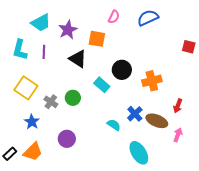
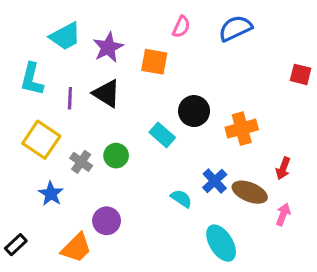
purple line: (44, 52) -> (70, 98), moved
black triangle: (78, 59) -> (107, 94), moved
orange trapezoid: (33, 152) -> (76, 248), moved

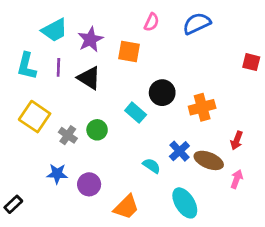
purple line: (70, 98) -> (58, 67), moved
blue star: (51, 194) -> (57, 174), moved, turned -30
orange trapezoid: (76, 248) -> (126, 207), moved

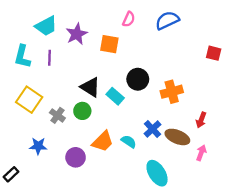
black triangle: (89, 78) -> (90, 87), moved
blue star: (57, 174) -> (38, 146), moved
orange trapezoid: (126, 207) -> (103, 141), moved

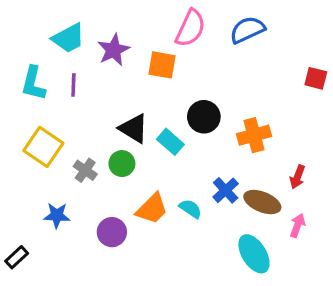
pink semicircle: (129, 19) -> (190, 28), size x1.6
cyan ellipse: (157, 173) -> (254, 254), moved

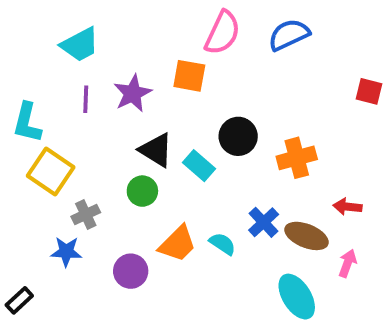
purple star: (114, 50) -> (133, 93), moved
cyan L-shape: (33, 83) -> (27, 123), moved
gray cross: (85, 170) -> (86, 214), moved, turned 30
red arrow: (297, 177) -> (348, 207), turned 75

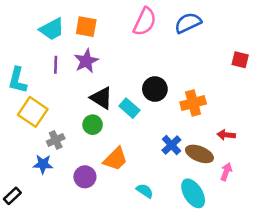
orange square: (189, 76) -> (86, 27), moved
cyan semicircle: (222, 244) -> (145, 191), moved

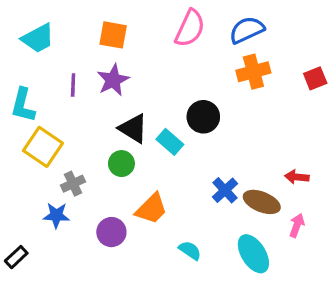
cyan trapezoid: (52, 29) -> (38, 38), moved
red square: (240, 60) -> (315, 78), turned -36
orange cross: (193, 103) -> (253, 72), moved

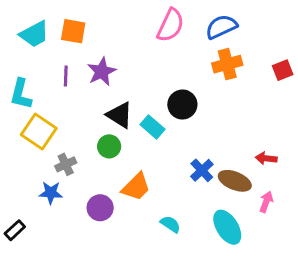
orange square: (113, 35) -> (73, 31), moved

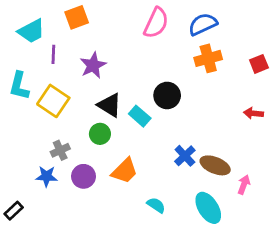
orange square: (73, 31) -> (77, 17), moved, turned -30
purple line: (66, 76) -> (53, 54), moved
yellow square: (39, 131) -> (53, 101), moved
red arrow: (266, 158) -> (253, 113), moved
purple circle: (100, 208) -> (83, 176), moved

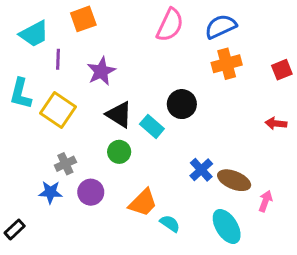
green circle: (100, 134) -> (119, 152), moved
orange trapezoid: (125, 171) -> (143, 203), moved

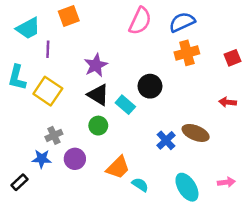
purple star: (101, 71) -> (96, 65), moved
brown ellipse: (234, 180) -> (196, 133), moved
pink arrow: (265, 201) -> (226, 182), moved, turned 63
black rectangle: (15, 229) -> (19, 182), moved

